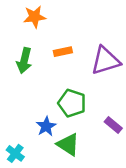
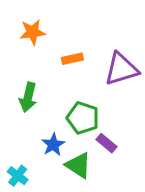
orange star: (35, 17) -> (32, 32), moved
green arrow: (24, 61) -> (28, 97), moved
purple rectangle: (113, 125) -> (106, 143), moved

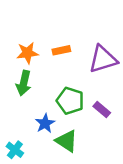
orange star: (32, 32) -> (27, 53), moved
purple rectangle: (106, 143) -> (102, 110), moved

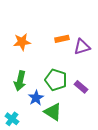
orange rectangle: (61, 50) -> (62, 39), moved
purple triangle: (103, 59) -> (82, 47), size x0.7
green arrow: (24, 83) -> (20, 81), moved

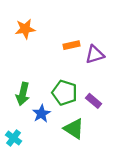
orange star: (22, 42) -> (25, 29), moved
green triangle: (53, 112) -> (74, 129), moved

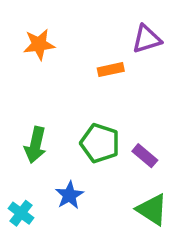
purple triangle: (95, 54) -> (147, 39), moved
blue star: (41, 114) -> (69, 195), moved
green triangle: (74, 129) -> (152, 210), moved

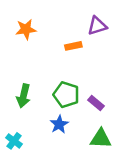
blue star: (69, 195) -> (59, 124), moved
green triangle: (152, 210) -> (101, 139), turned -30

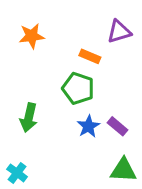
orange rectangle: (73, 46) -> (90, 56), turned 35
green pentagon: (66, 95) -> (78, 88), moved
blue star: (59, 124) -> (88, 126), moved

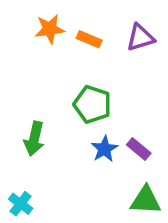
orange star: (32, 36) -> (50, 29), moved
orange rectangle: (90, 56) -> (89, 39), moved

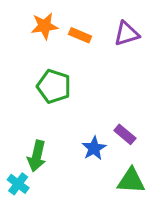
green pentagon: (92, 104) -> (54, 86), moved
green arrow: (34, 139) -> (37, 156), moved
blue star: (104, 149) -> (94, 148), moved

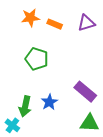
purple rectangle: (125, 134) -> (85, 92), size x1.5
blue star: (94, 148) -> (49, 102), moved

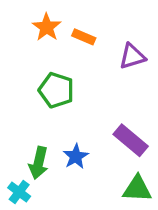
orange star: (30, 18) -> (47, 27), turned -30
purple triangle: (86, 23) -> (132, 56), moved

